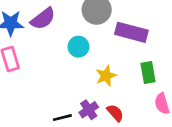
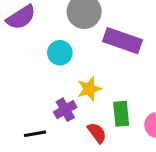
green rectangle: (148, 73) -> (121, 114), moved
purple cross: (89, 110) -> (65, 110), moved

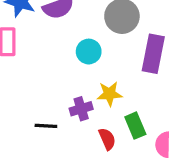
purple rectangle: (123, 41) -> (153, 54), turned 69
green rectangle: (121, 114) -> (135, 126), turned -30

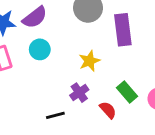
cyan circle: (89, 52) -> (40, 49), moved
yellow star: (110, 94) -> (89, 61), moved

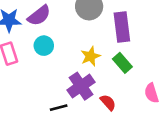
green rectangle: (127, 92) -> (122, 63), moved
purple cross: (79, 93) -> (81, 86), size x1.5

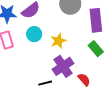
yellow star: (90, 56) -> (58, 41), moved

